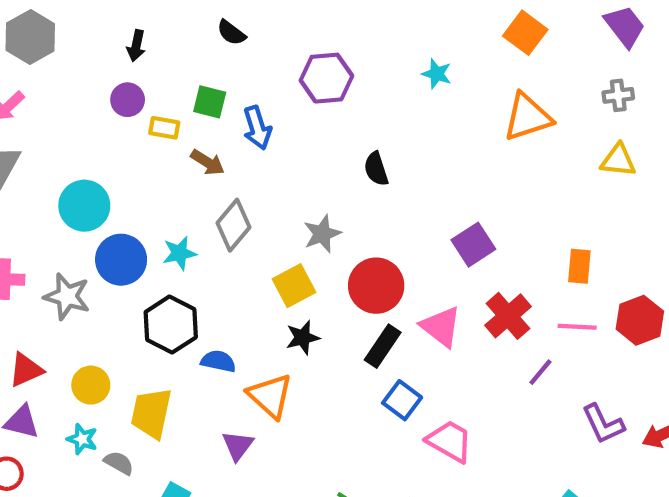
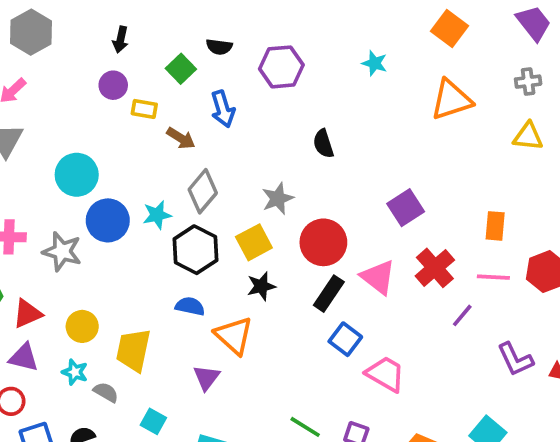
black semicircle: (231, 33) -> (219, 47), moved, turned -30
green square: (210, 102) -> (181, 69), moved, turned 32
black hexagon: (171, 325) -> (195, 250), moved

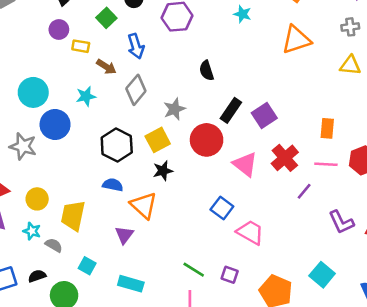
gray diamond: (203, 191) -> (136, 90), moved
cyan star: (157, 215) -> (86, 96), moved
black rectangle: (329, 294) -> (231, 110), moved

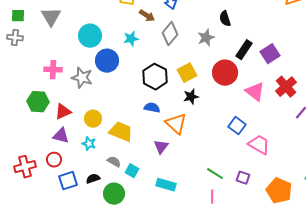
gray star: (174, 109) -> (206, 38), moved
yellow trapezoid: (73, 216) -> (121, 132), turned 100
gray semicircle: (54, 245) -> (114, 162), moved

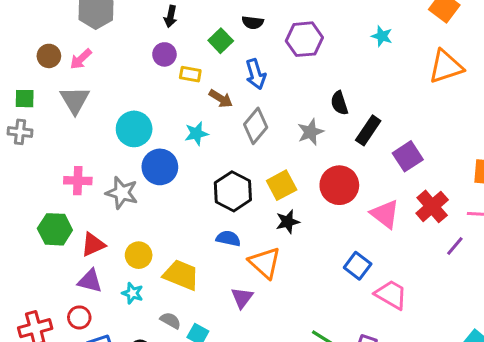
black rectangle: (244, 50) -> (368, 130), moved

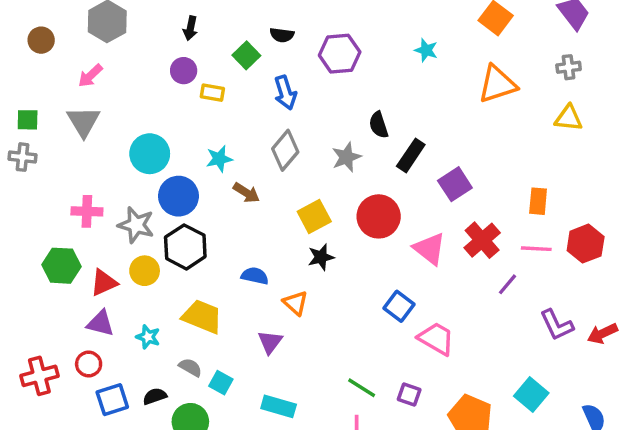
brown circle: (49, 56) -> (41, 40), moved
brown arrow: (221, 99) -> (246, 193), moved
black hexagon: (233, 191) -> (185, 247), moved
yellow circle: (139, 255) -> (145, 271), moved
orange triangle: (265, 263) -> (296, 303), size x0.7

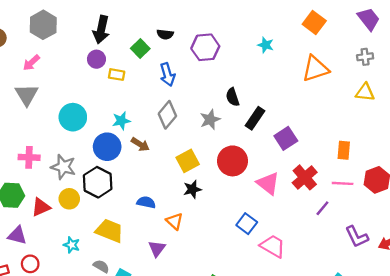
black arrow: (190, 28) -> (101, 30), size x1.6
blue circle: (178, 196) -> (107, 147), moved
purple triangle: (100, 323) -> (17, 235), moved

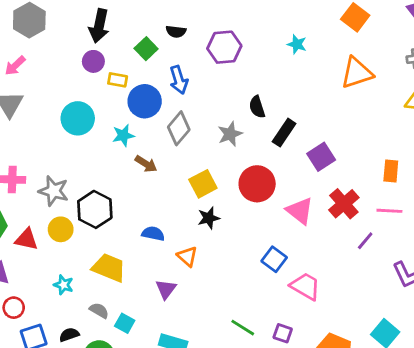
cyan circle: (73, 117) -> (78, 118), moved
blue circle: (107, 147) -> (145, 101), moved
red triangle: (41, 207) -> (26, 239), turned 36

